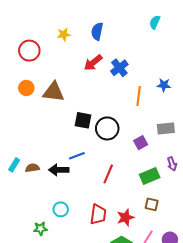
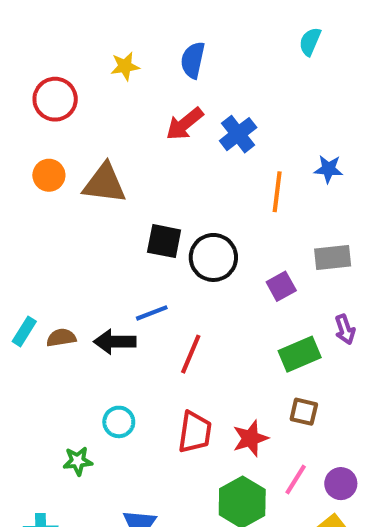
red line: (108, 174) -> (191, 354), moved

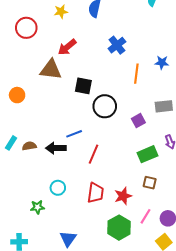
red arrow: (185, 124) -> (67, 47), moved
orange circle: (49, 175) -> (17, 95), moved
black square: (164, 241) -> (83, 86), moved

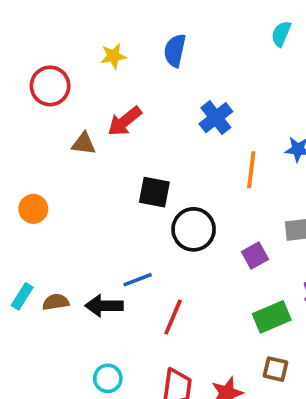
brown triangle: (51, 70) -> (84, 144), moved, size x0.6

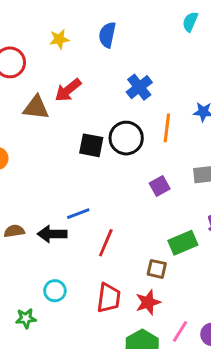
brown triangle: (84, 144) -> (36, 108), size x1.4
black circle: (194, 229) -> (126, 138), moved
purple square: (255, 255) -> (160, 186), moved
brown square: (275, 369) -> (157, 269), moved

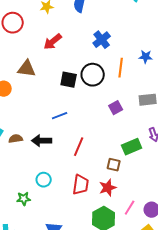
brown triangle: (36, 108) -> (27, 69), moved
blue line: (78, 214) -> (60, 116), moved

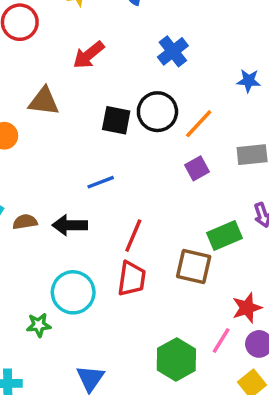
orange line: (121, 68) -> (199, 124), moved, turned 36
brown square: (114, 165) -> (194, 267), size x1.5
cyan circle: (44, 180) -> (73, 292), size x1.6
red trapezoid: (81, 185) -> (132, 279), moved
red star: (108, 188) -> (247, 308), moved

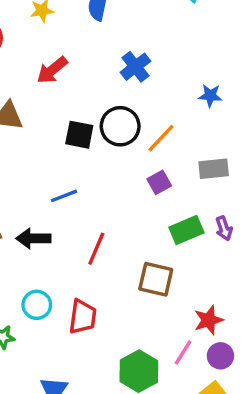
green rectangle: (225, 236) -> (186, 230), moved
red trapezoid: (132, 279) -> (83, 317), moved
cyan circle: (73, 292) -> (37, 305), size x0.7

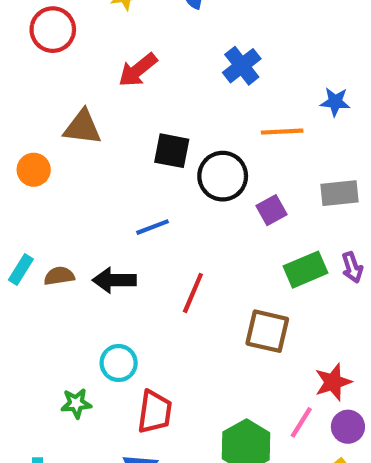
black circle: (120, 126) -> (223, 176), moved
orange line: (161, 138) -> (282, 132), moved, turned 44
red trapezoid: (83, 317) -> (155, 412), moved

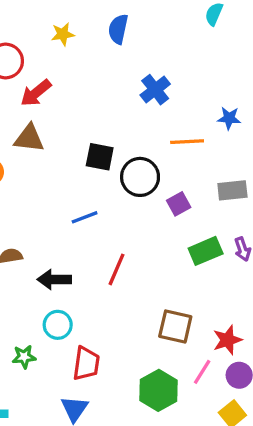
red arrow: (138, 70) -> (36, 93), moved
black arrow: (114, 280) -> (54, 279), moved
brown square: (267, 331) -> (175, 327), moved

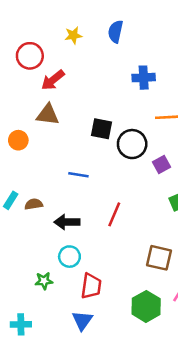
blue cross: (155, 90) -> (144, 78), turned 35
blue line: (85, 217) -> (78, 175), moved, turned 30

